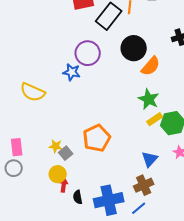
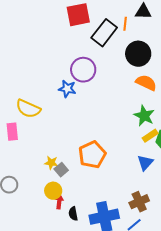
black circle: (134, 48) -> (138, 54), moved
orange semicircle: (151, 66) -> (146, 83), turned -105
pink rectangle: (17, 147) -> (12, 132), moved
blue triangle: (150, 159) -> (145, 163), moved

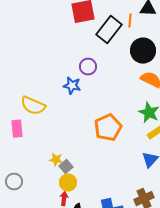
purple circle: (83, 70) -> (88, 67), size x0.7
orange pentagon: (92, 155) -> (108, 128), moved
yellow circle: (53, 191) -> (68, 183), moved

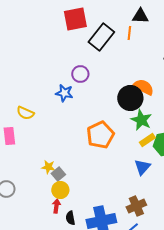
orange line: (130, 21) -> (129, 33), moved
black circle: (143, 51) -> (130, 98), moved
yellow semicircle: (33, 106) -> (25, 113), size x0.7

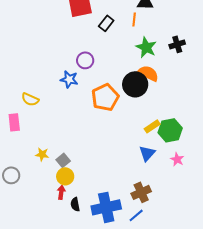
black rectangle: (101, 37) -> (106, 23), size x0.6
green star: (141, 120) -> (146, 47), moved
orange pentagon: (100, 135) -> (105, 97), moved
yellow star: (48, 167) -> (42, 154), moved

